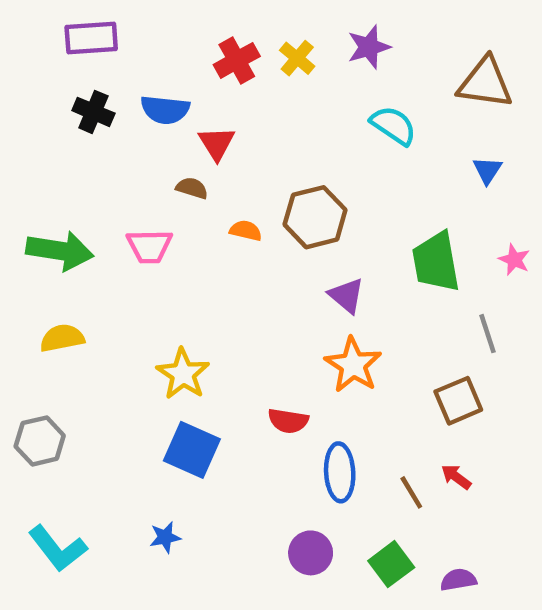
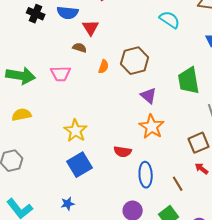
orange semicircle: (246, 231) -> (104, 67), turned 96
blue square: (192, 450) -> (80, 165), turned 35
red arrow: (456, 477) -> (202, 169), moved

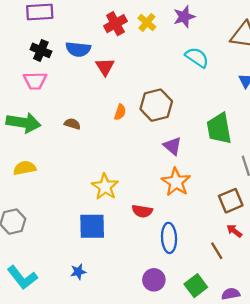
brown semicircle: (80, 48) -> (72, 124), moved
pink trapezoid: (61, 74) -> (35, 81), moved
yellow star: (76, 131) -> (105, 187), moved
blue square: (80, 165) -> (92, 226), turned 30
brown line: (178, 184) -> (217, 251), moved

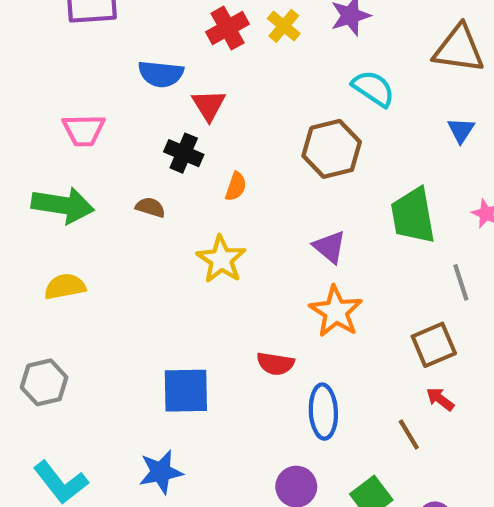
black cross: (41, 50) -> (184, 153), moved
brown hexagon: (156, 105) -> (332, 149), moved
yellow star: (105, 187) -> (221, 259), moved
blue star: (78, 272) -> (161, 472), size x1.5

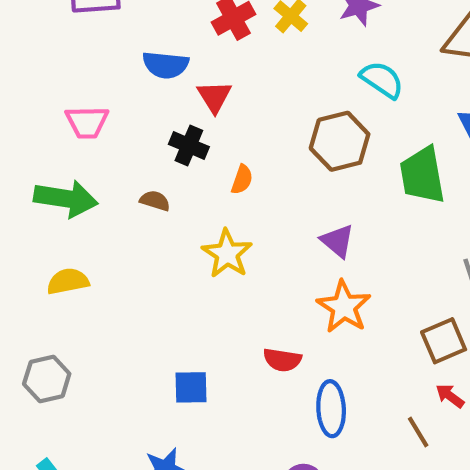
green trapezoid: (413, 216) -> (422, 175), moved
blue square: (186, 391) -> (191, 387), size x0.7

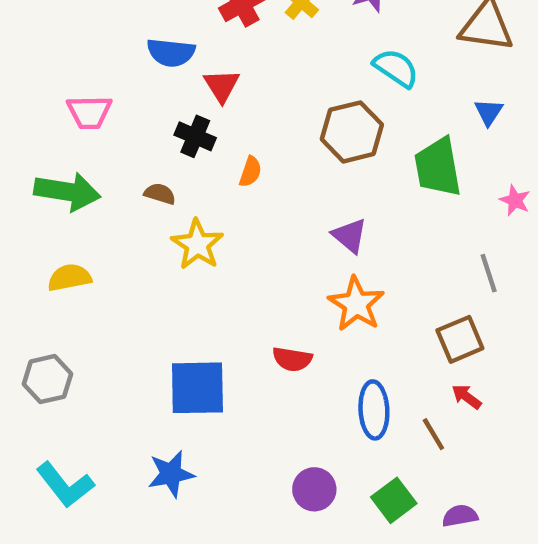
yellow star: (227, 254) -> (197, 244), moved
blue square: (191, 387) -> (197, 388), size x1.6
blue ellipse: (331, 409) -> (374, 410), moved

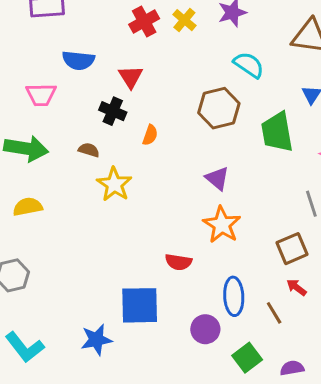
blue semicircle: (171, 53) -> (78, 60), moved
blue square: (197, 388) -> (140, 305), moved
purple circle: (314, 489) -> (205, 329), moved

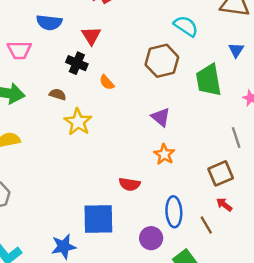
orange semicircle: (150, 135) -> (107, 82), turned 119
orange star: (222, 225) -> (164, 154), size x0.7

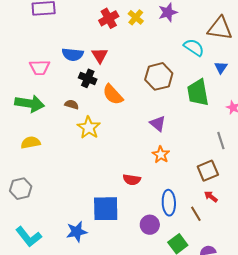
blue semicircle: (49, 22) -> (73, 54), moved
cyan semicircle: (186, 26) -> (194, 47), moved
orange semicircle: (107, 82) -> (113, 94), size x1.6

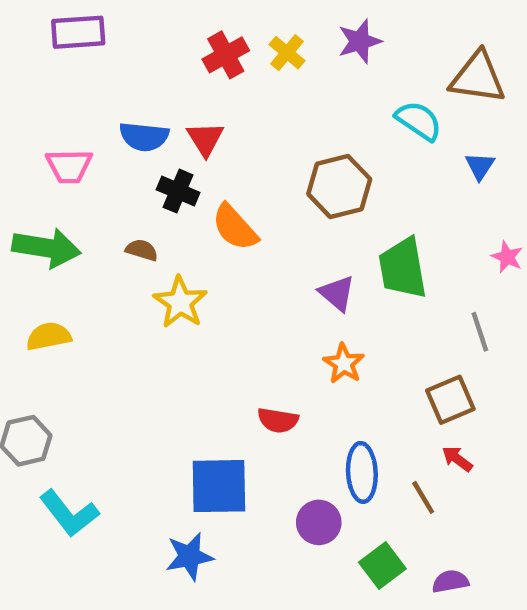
green trapezoid: (198, 92) -> (403, 268), moved
blue star: (77, 232) -> (189, 556), moved
cyan L-shape: (29, 237) -> (69, 513), moved

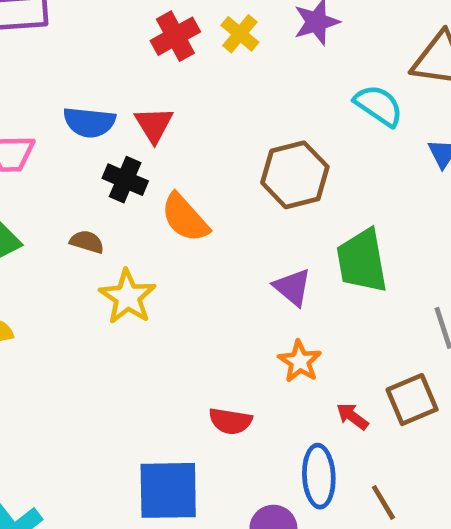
red arrow: (457, 459) -> (352, 416), moved

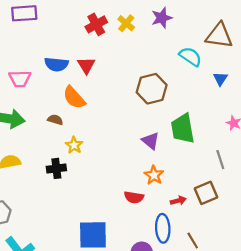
black cross: (125, 180) -> (56, 168), moved, turned -30
orange semicircle: (185, 218) -> (74, 98), moved
yellow star: (128, 297) -> (74, 145), size x0.7
red arrow: (352, 416) -> (178, 201), turned 128
red semicircle: (230, 421) -> (134, 197), moved

